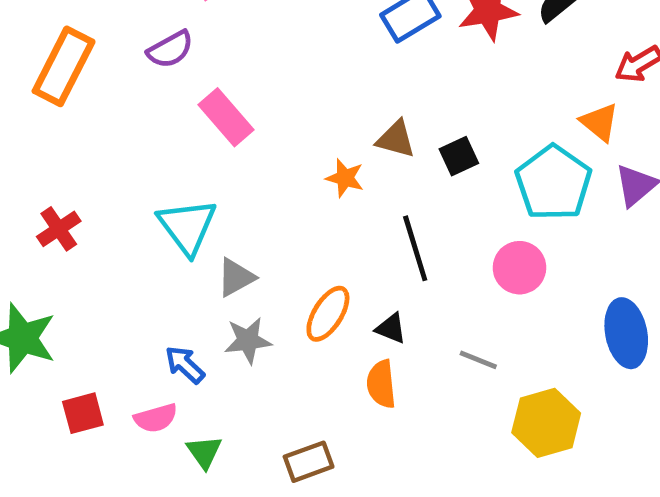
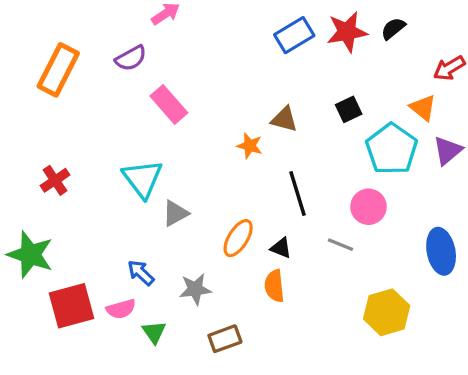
black square: (459, 156) -> (349, 109), moved
gray star: (248, 340) -> (195, 289), moved
gray line: (478, 360) -> (340, 245), moved
red square: (83, 413) -> (72, 306), size x1.6

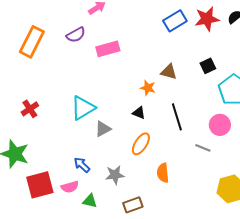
pink rectangle: (169, 104) -> (108, 49), moved, turned -65
cyan triangle: (142, 179) -> (83, 108), turned 36
black triangle: (281, 248) -> (139, 113), moved
green triangle: (154, 332) -> (90, 201), turned -42

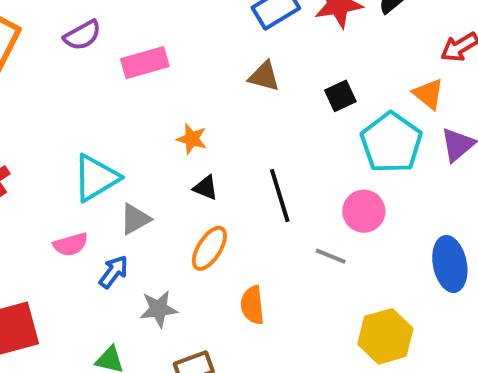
brown triangle: (169, 72) -> (264, 76), moved
orange star: (148, 88) -> (192, 139), moved
blue arrow: (82, 165) -> (114, 272), moved, turned 84
pink semicircle: (70, 187) -> (71, 244), moved

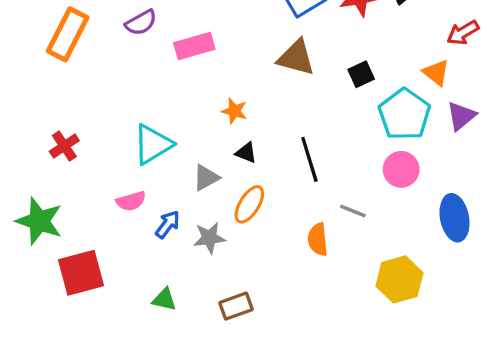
brown triangle: (264, 76) -> (296, 58), size x1.4
pink circle: (364, 211) -> (401, 169), moved
gray triangle: (135, 219) -> (206, 178), moved
orange semicircle: (252, 305) -> (318, 239), moved
gray star: (159, 309) -> (209, 238), moved

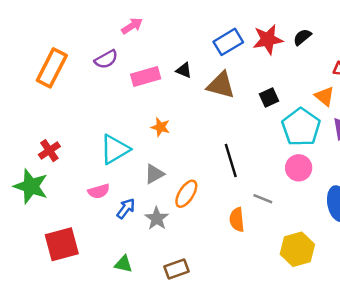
orange star: (234, 111) -> (160, 127), moved
black triangle: (246, 153) -> (184, 70), moved
green star: (39, 221) -> (31, 186), moved
gray star: (209, 238) -> (157, 218), turned -30

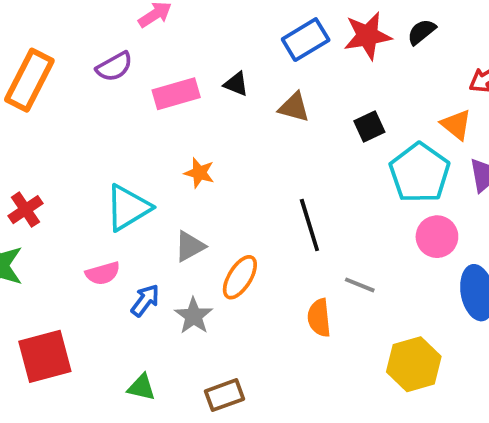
brown triangle: (221, 85) -> (294, 107), size x0.7
pink circle: (299, 168) -> (437, 237), moved

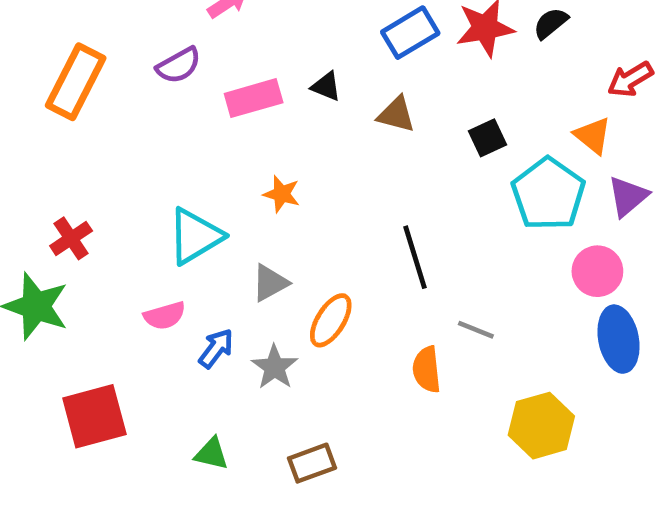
pink circle: (437, 237) -> (597, 271), moved

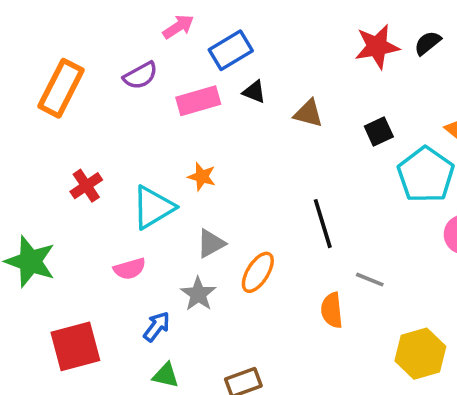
blue rectangle: (410, 33) -> (231, 50), moved
orange star: (282, 194) -> (202, 177), moved
red cross: (71, 238) -> (86, 186), moved
blue arrow: (216, 348) -> (157, 326), moved
gray star: (275, 367) -> (198, 294), moved

